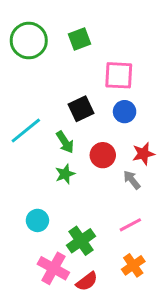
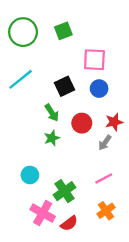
cyan line: (26, 130) -> (21, 79), moved
gray arrow: (132, 180) -> (105, 143), turned -105

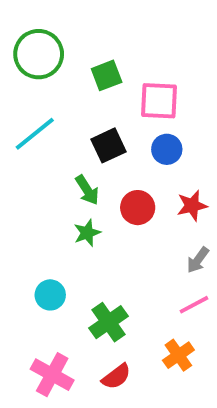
green square: (63, 31) -> (107, 75), moved
gray arrow: (105, 143) -> (198, 260), moved
pink line: (104, 178) -> (194, 305), moved
pink cross: (43, 213) -> (52, 375), moved

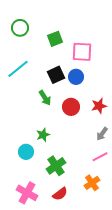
green circle: (39, 54) -> (20, 28), size x0.7
blue circle: (167, 149) -> (76, 77), moved
green star: (87, 233) -> (43, 135), moved

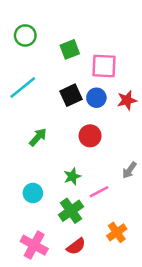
green arrow: (45, 98) -> (38, 137), moved, turned -105
red star: (99, 106) -> (127, 100), moved
green star: (43, 135) -> (72, 176), moved
pink line: (100, 157) -> (99, 192), moved

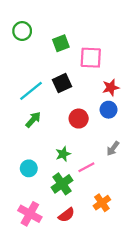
cyan line: (23, 88) -> (31, 91), moved
blue circle: (96, 98) -> (109, 110), moved

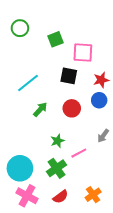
black square: (62, 83) -> (69, 76), moved, turned 36
green arrow: (33, 120) -> (40, 109), moved
cyan circle: (29, 168) -> (20, 168), moved, size x1.6
orange cross: (102, 203) -> (93, 195), moved

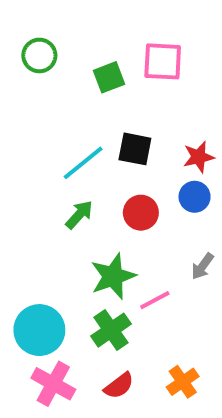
pink square: (83, 53) -> (163, 61), moved
cyan line: (28, 83) -> (83, 163), moved
green star: (58, 141) -> (113, 276), size x1.6

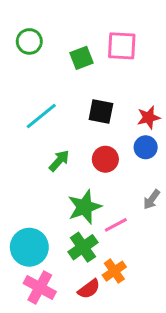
cyan line: (83, 163) -> (41, 116), moved
orange cross: (183, 382) -> (114, 271), moved

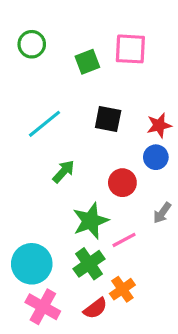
red circle: (105, 159) -> (122, 183), moved

